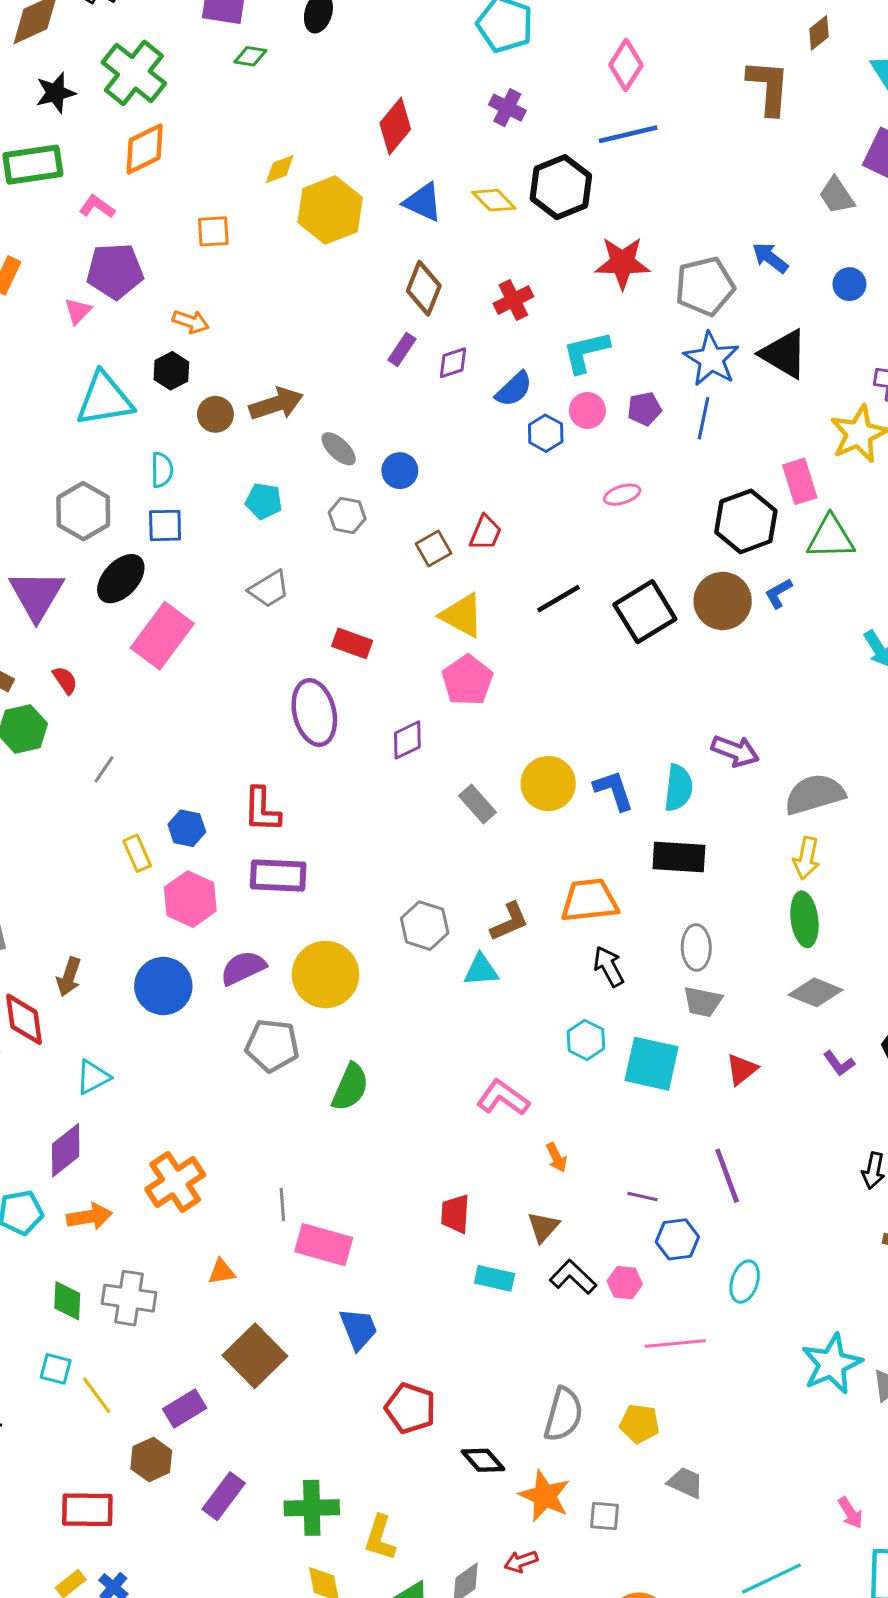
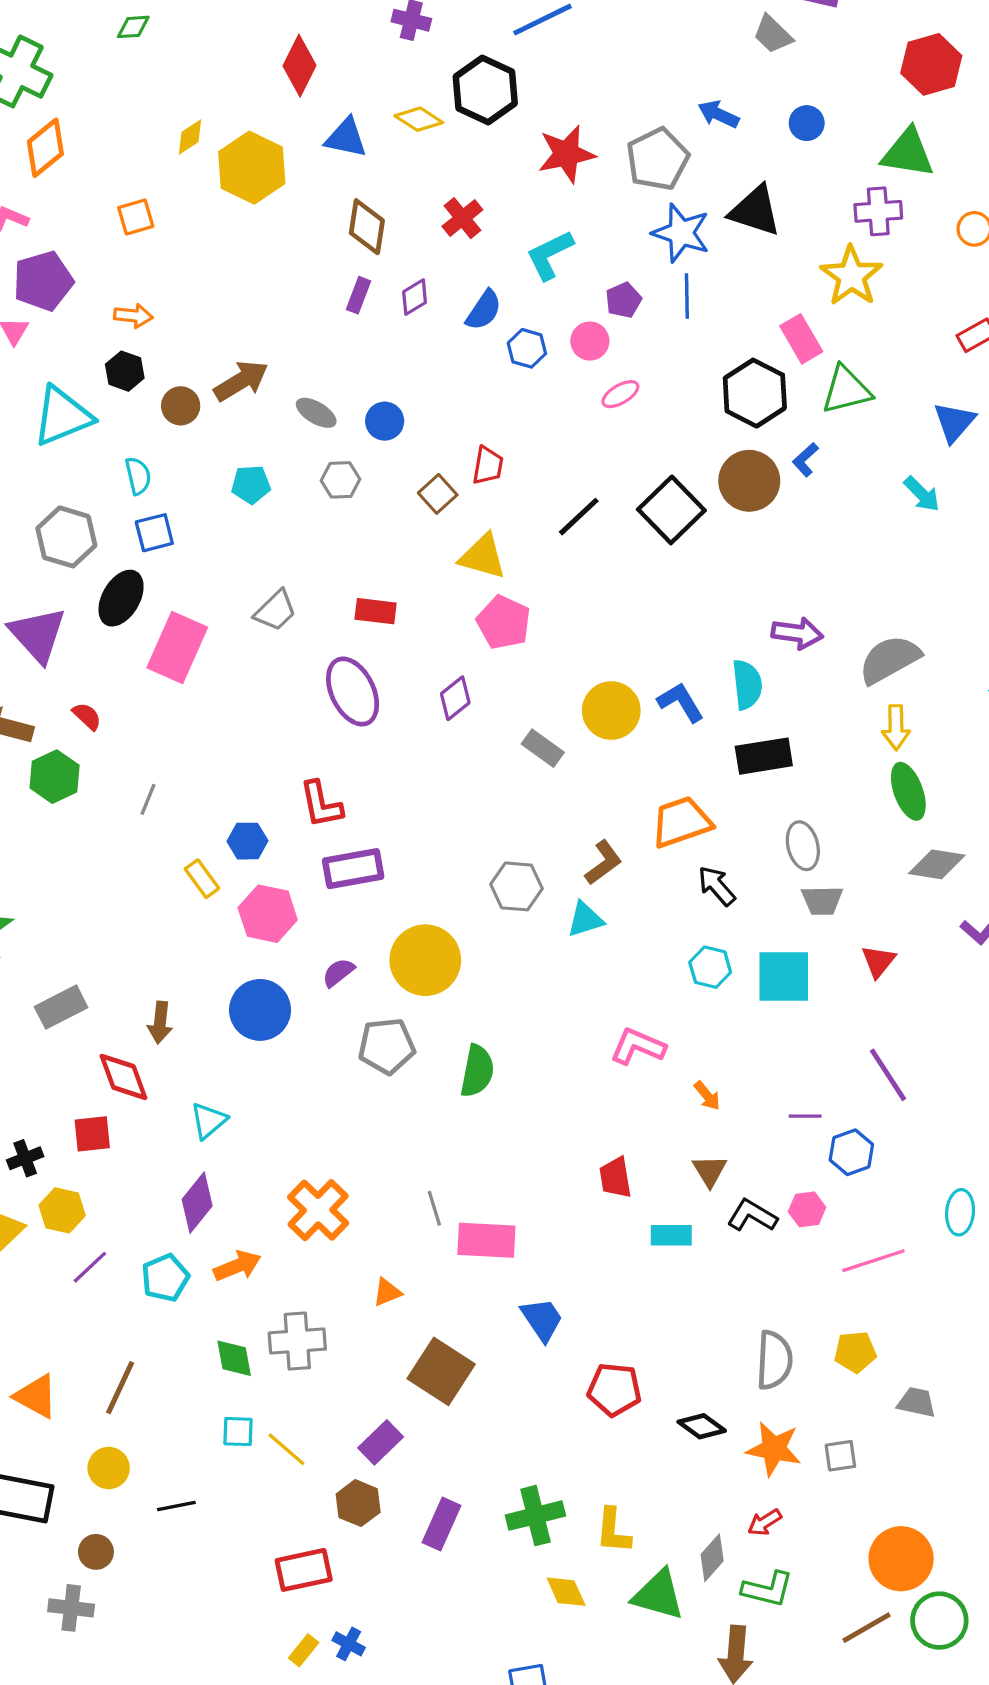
pink circle: (587, 410) -> (590, 341), moved
gray trapezoid: (269, 589) -> (275, 611), moved
purple semicircle: (243, 968) -> (338, 973), size x0.7
cyan ellipse: (745, 1282) -> (960, 1212), moved

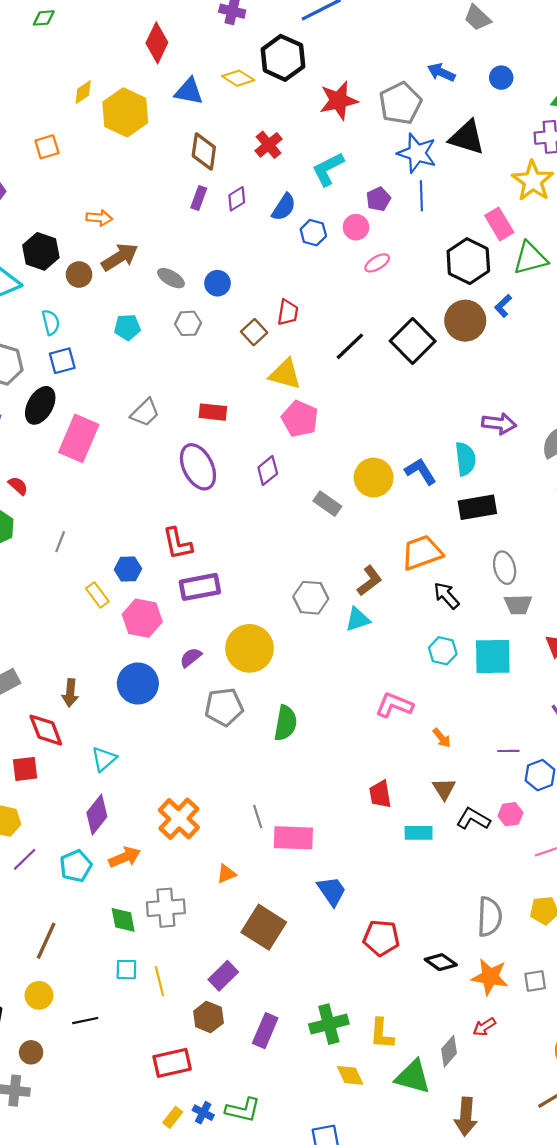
orange arrow: (133, 316) -> (99, 218), moved
black hexagon: (125, 371) -> (41, 251), size x1.4
yellow line: (286, 1449) -> (159, 981), turned 36
green L-shape: (768, 1589) -> (243, 1110), moved

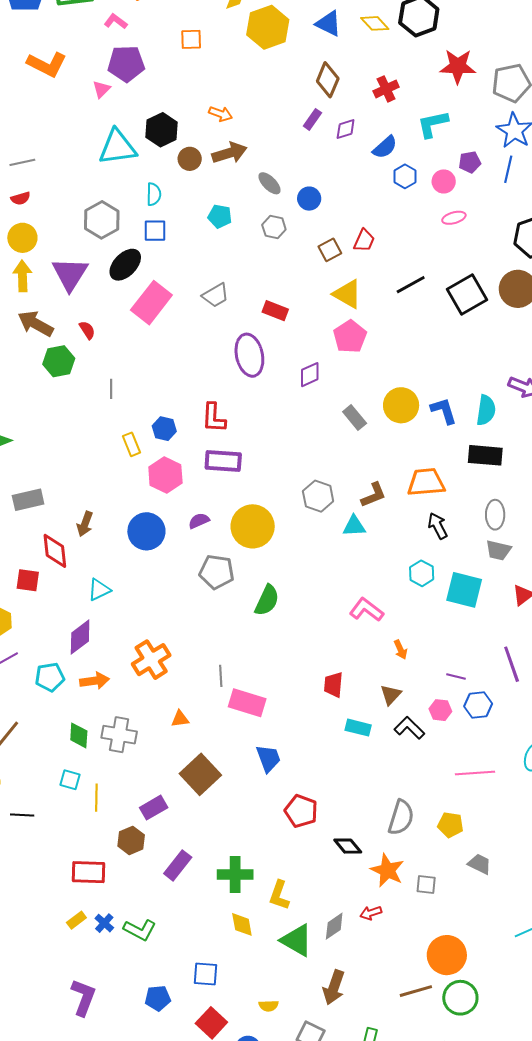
gray line: (60, 542) -> (111, 389), turned -36
pink hexagon: (510, 814) -> (440, 710), moved

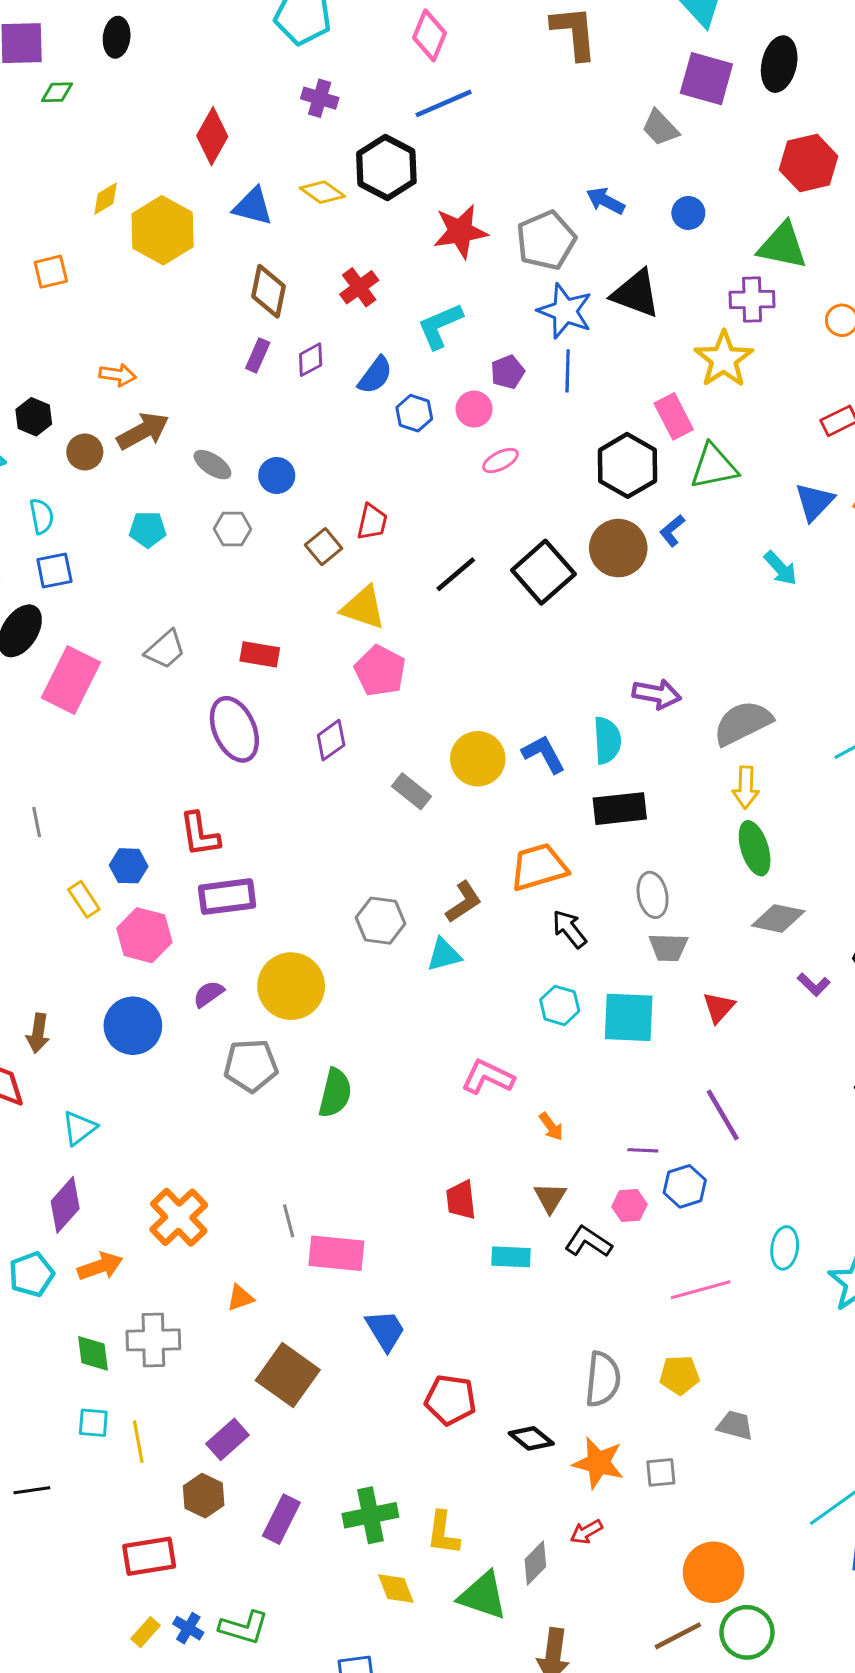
black hexagon: (162, 130) -> (34, 417), size x0.7

